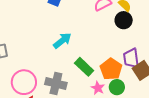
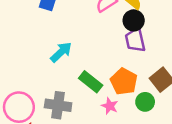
purple trapezoid: (131, 58) -> (135, 40), moved
green circle: (117, 87) -> (145, 102), moved

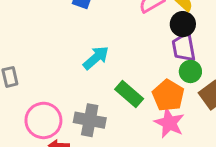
green circle: (145, 102) -> (190, 71), moved
pink star: (110, 106) -> (169, 123), moved, size x1.5

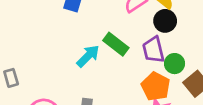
purple trapezoid: (184, 47) -> (153, 50), moved
green rectangle: (129, 94) -> (116, 44), moved

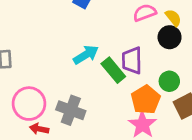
green rectangle: (116, 44) -> (113, 70), moved
purple trapezoid: (153, 50) -> (132, 60), moved

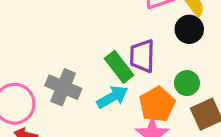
cyan arrow: (86, 55) -> (112, 97), moved
gray cross: (71, 110) -> (63, 87), moved

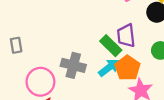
orange pentagon: (157, 104) -> (127, 68), moved

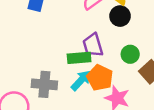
green rectangle: (111, 46) -> (79, 58), turned -40

